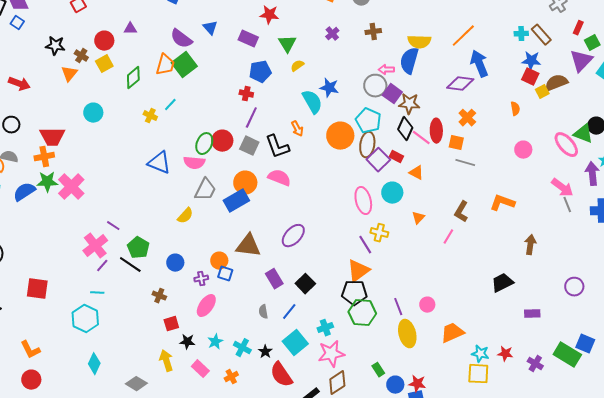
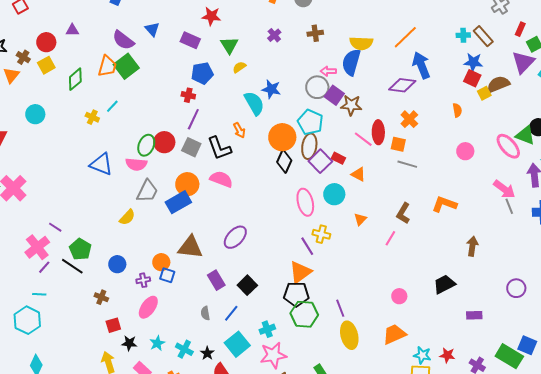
black diamond: (405, 129) -> (284, 161), moved
pink circle: (427, 305) -> (399, 296), moved

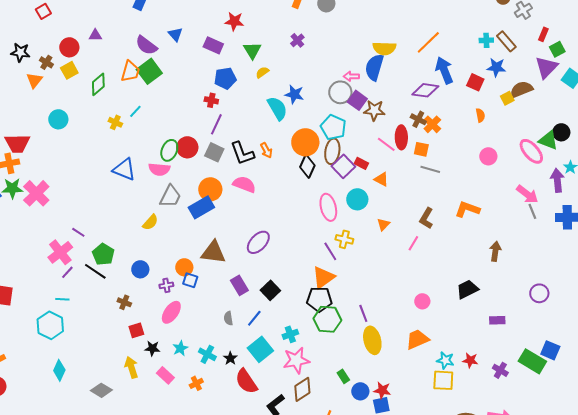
brown cross: (315, 33) -> (418, 119), moved, turned 35
red square: (472, 78) -> (475, 82), moved
orange arrow: (239, 130) -> (266, 150), moved

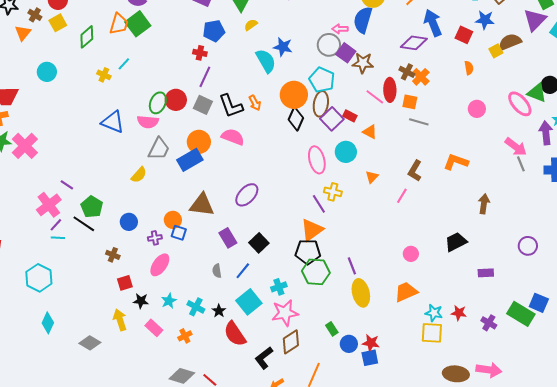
cyan line: (62, 299) -> (58, 238), moved

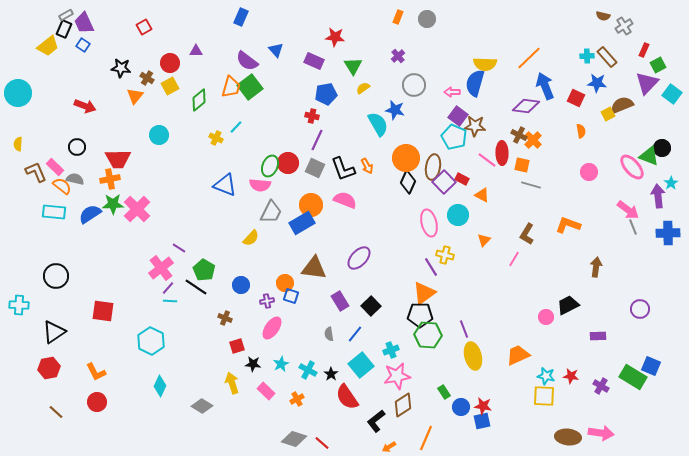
gray circle: (329, 45) -> (414, 85), moved
cyan pentagon: (322, 80) -> (454, 137), moved
pink circle: (411, 254) -> (546, 317), moved

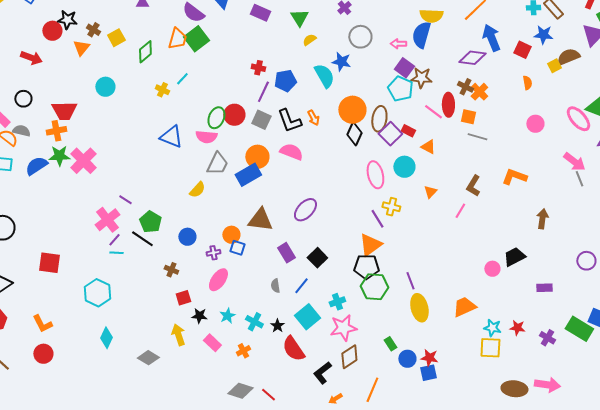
red circle: (170, 63) -> (52, 31), moved
blue pentagon: (326, 94) -> (285, 81), moved

